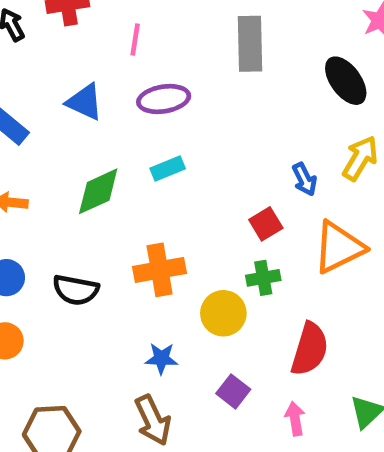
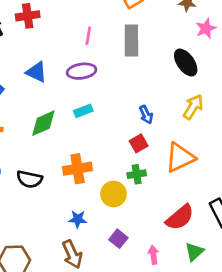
pink line: (135, 40) -> (88, 36), moved
blue arrow: (304, 179) -> (146, 115), moved
red semicircle: (310, 349) -> (180, 217), moved, turned 32

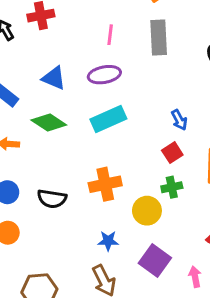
cyan rectangle: (83, 111) -> (108, 119), size x1.6
green diamond: (43, 123) -> (49, 123), moved, turned 60
purple square: (118, 239) -> (155, 260), size x1.5

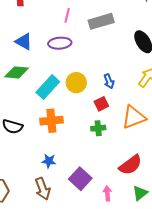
gray rectangle: (159, 38) -> (101, 21), turned 70
cyan rectangle: (108, 119) -> (48, 87), moved, turned -30
green diamond: (49, 123) -> (17, 72), turned -35
yellow circle: (147, 211) -> (76, 83), moved

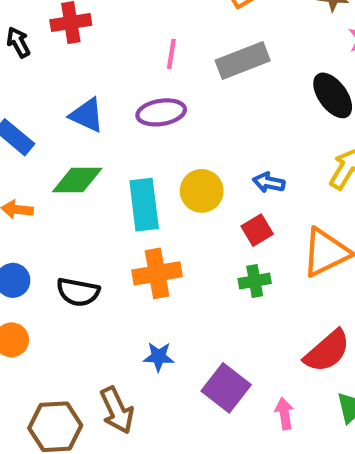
blue arrow: (109, 81) -> (269, 183), turned 128
cyan rectangle: (48, 87) -> (144, 205), turned -45
brown arrow: (43, 189) -> (117, 410), moved

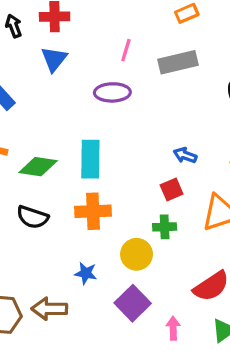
blue triangle: (87, 115) -> (54, 59), moved, turned 36
green diamond: (77, 180) -> (38, 167), moved
yellow circle: (202, 191) -> (137, 254), moved
brown arrow: (117, 410) -> (49, 309), turned 108

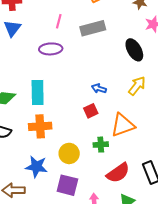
green cross: (165, 227) -> (101, 145), moved
blue star: (86, 273) -> (36, 167), size x1.5
purple square: (133, 303) -> (67, 185), turned -30

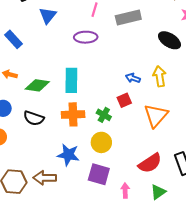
black ellipse: (134, 50) -> (169, 40), turned -30
yellow arrow: (137, 86) -> (159, 76), moved, turned -48
orange triangle: (123, 125) -> (156, 115), turned -30
green cross: (101, 145) -> (104, 115), moved, turned 32

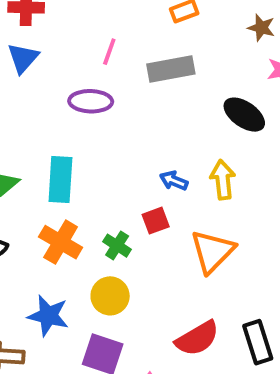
orange cross: (73, 114) -> (61, 242), turned 30

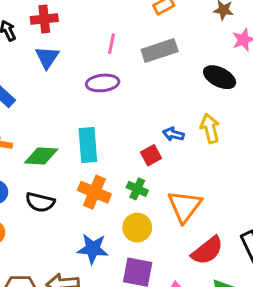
red square: (156, 221) -> (151, 155), moved
orange triangle: (212, 251) -> (185, 206), moved

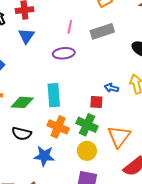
red square: (151, 155) -> (96, 102), turned 32
green cross: (137, 189) -> (87, 125), size x1.5
blue star: (93, 249) -> (44, 156), moved

